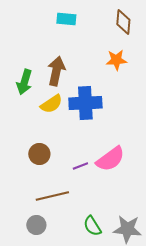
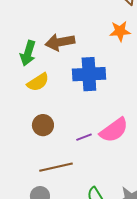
brown arrow: (56, 71) -> (60, 42), turned -112
yellow semicircle: (51, 104) -> (38, 82), moved

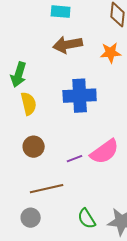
brown arrow: (60, 42) -> (68, 45), moved
yellow semicircle: (38, 82) -> (29, 104), turned -70

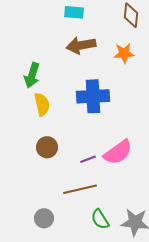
brown line: (47, 189) -> (80, 189), moved

